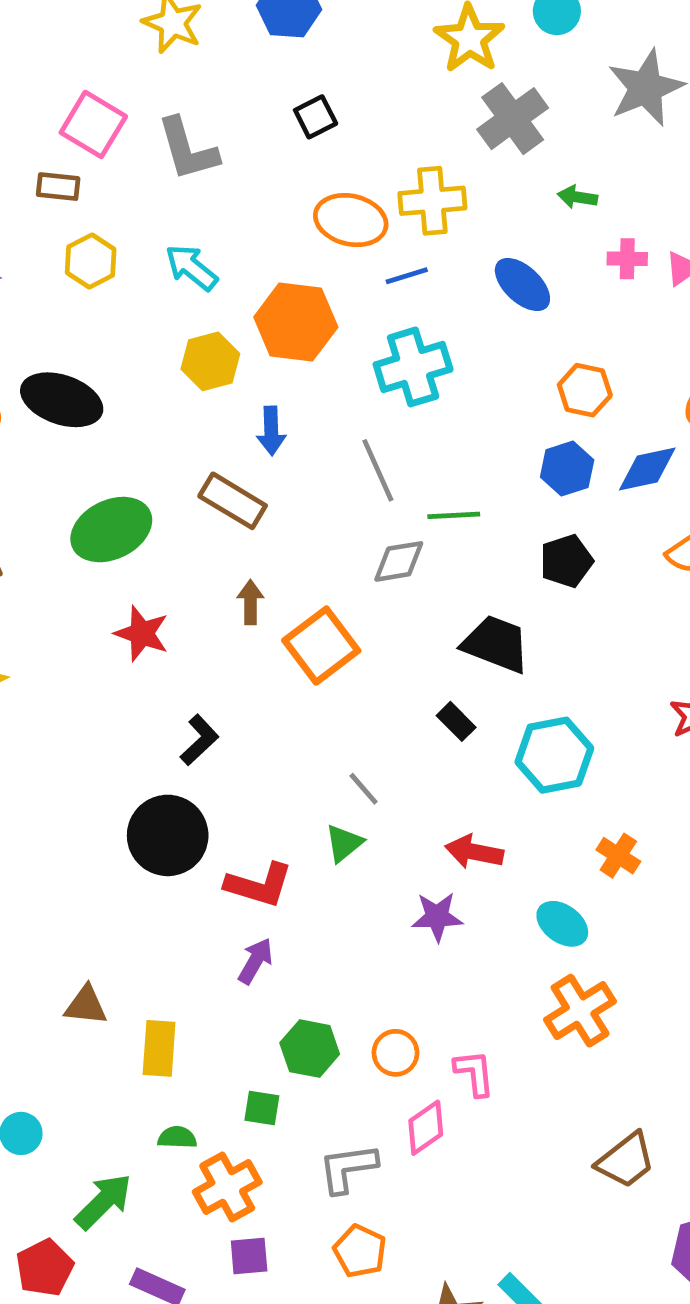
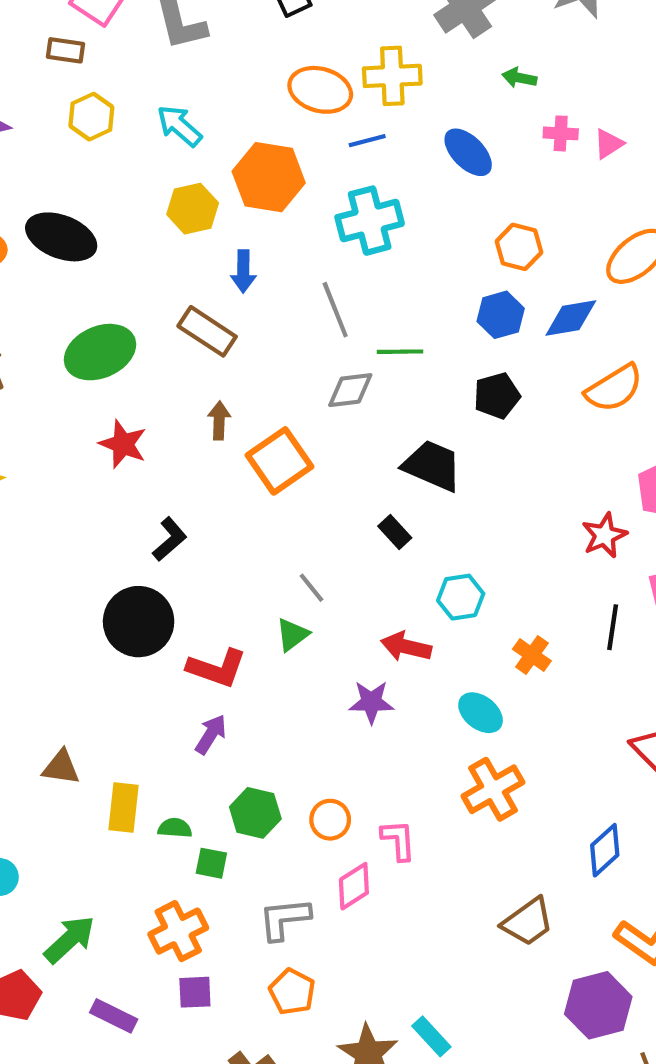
cyan hexagon: (554, 755) -> (461, 597), moved, size x0.7
green semicircle: (177, 1137) -> (175, 828), moved

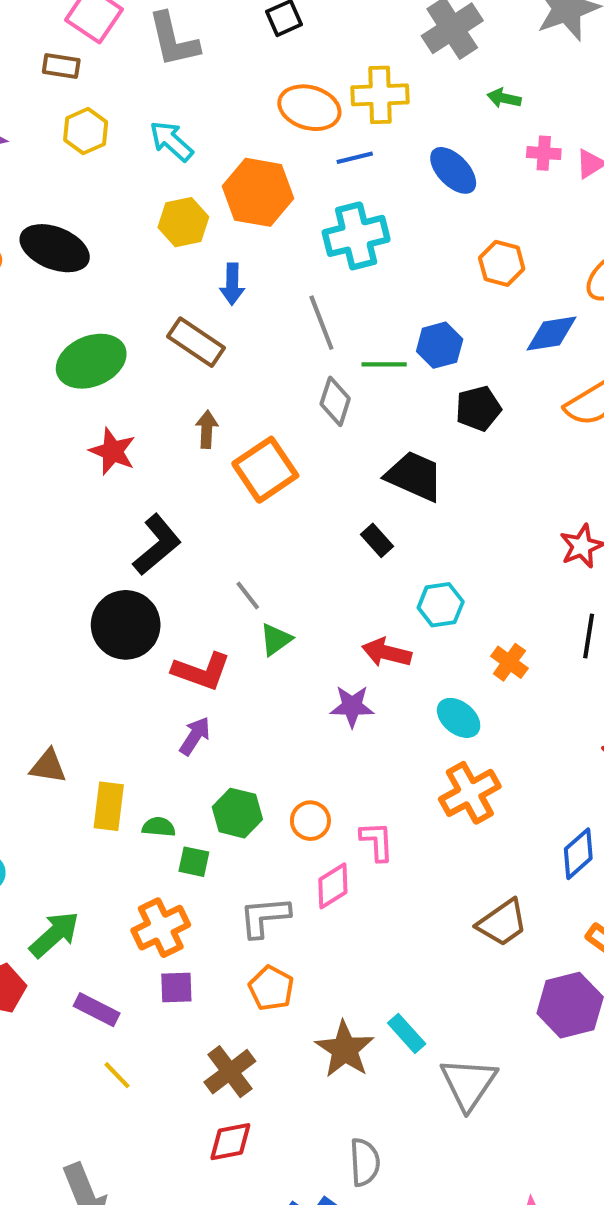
blue hexagon: (501, 315) -> (440, 345), moved
gray diamond: (350, 390) -> (335, 401), turned -66
black L-shape: (170, 539) -> (157, 545), size x1.4
gray line: (311, 588) -> (248, 595), moved

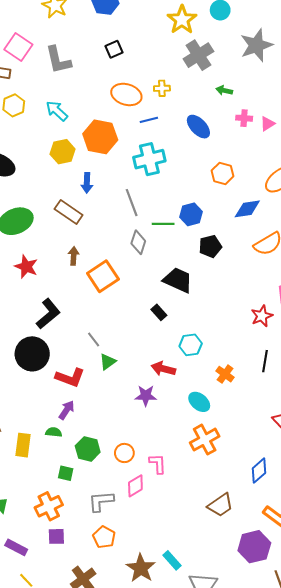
yellow cross: (380, 95) -> (162, 88), size x0.6
green semicircle: (159, 827) -> (54, 432), moved

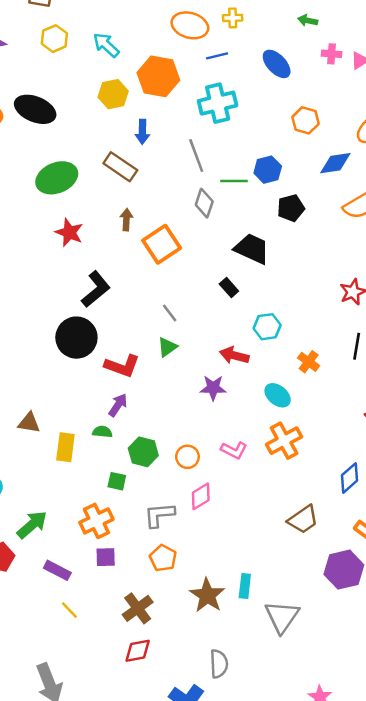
gray line: (94, 340) -> (170, 313), moved
pink L-shape: (158, 464) -> (234, 450), moved, turned 120
cyan rectangle: (172, 560) -> (245, 586), turned 48

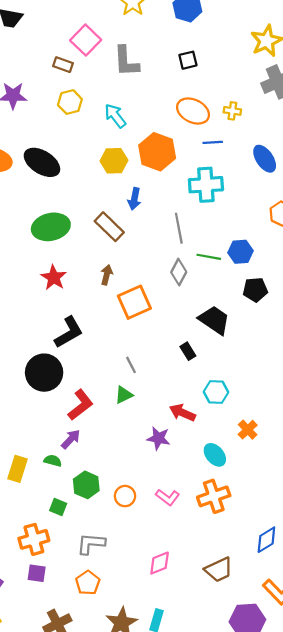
red L-shape: (122, 366) -> (81, 405), turned -68
pink diamond: (201, 496) -> (160, 563), moved

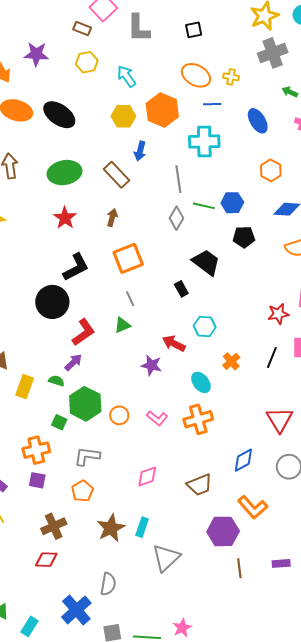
orange square: (134, 302) -> (128, 258), moved
green hexagon: (86, 485) -> (85, 404), size x1.4

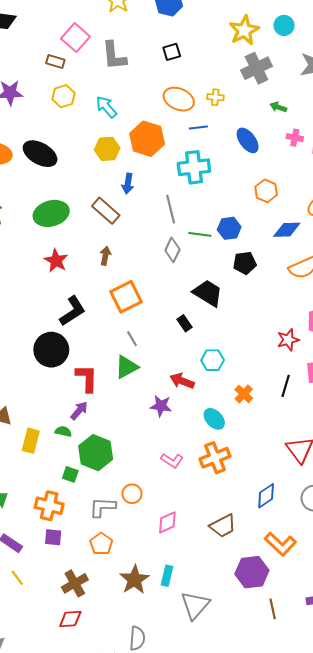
green triangle: (122, 325) -> (127, 367), size x1.4
red L-shape: (83, 332) -> (87, 378), turned -48
orange circle: (119, 415) -> (132, 494), moved
orange cross: (36, 450) -> (49, 506), turned 32

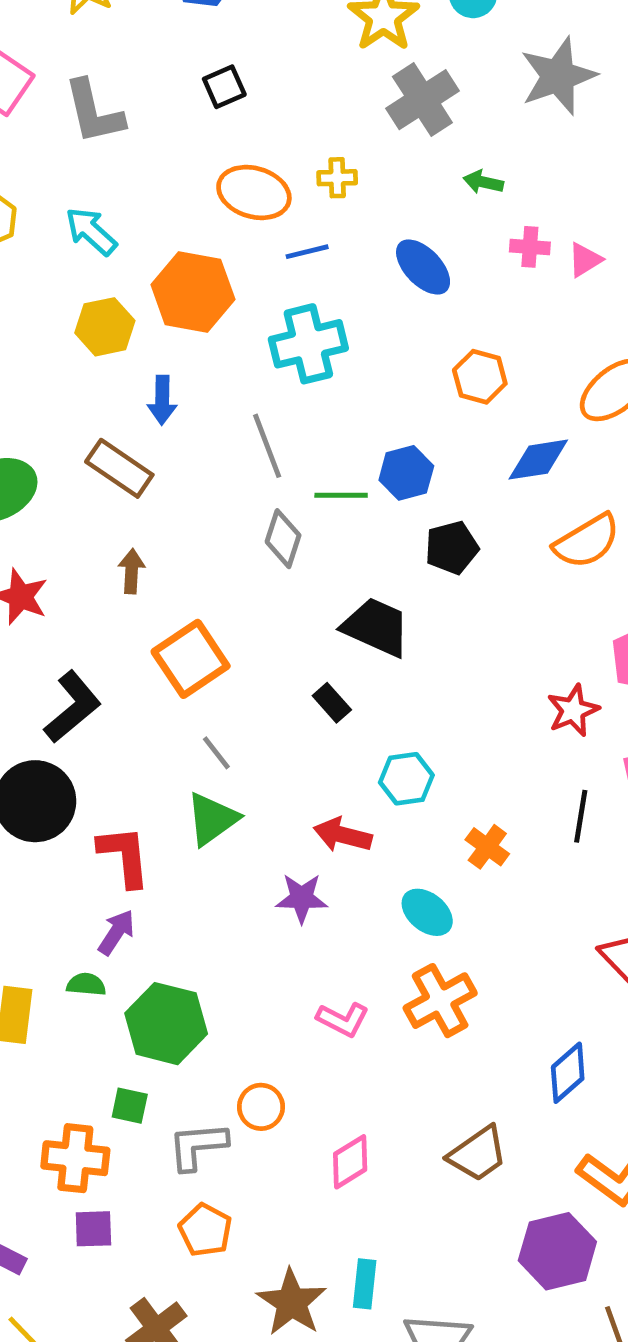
green square: (70, 474) -> (130, 1106), moved

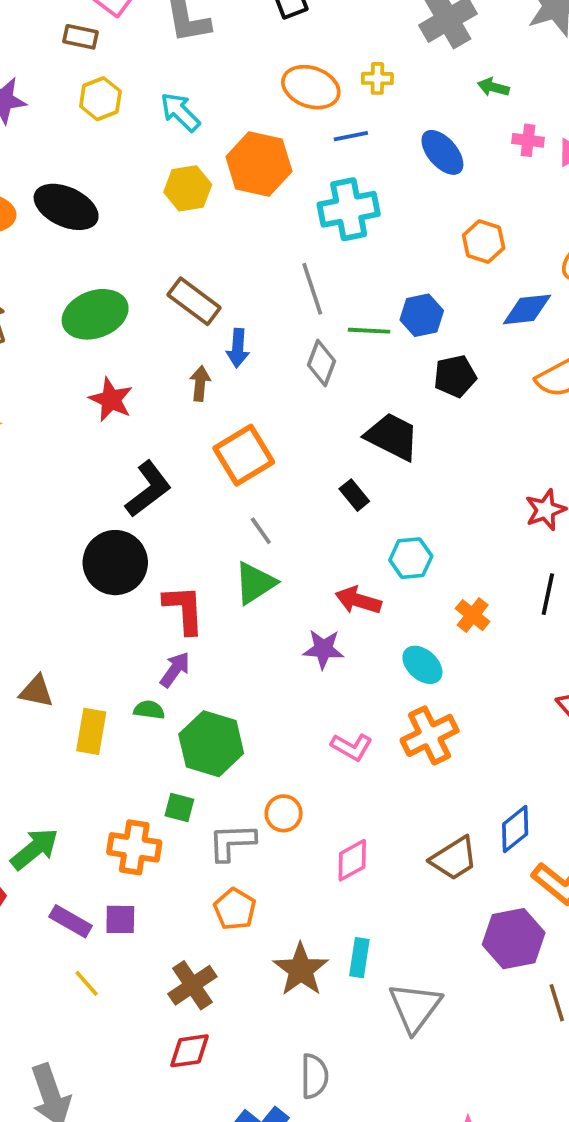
blue arrow: (162, 400) -> (238, 348), moved
blue diamond: (568, 1073) -> (515, 829), moved
purple square: (93, 1229) -> (120, 919), moved

